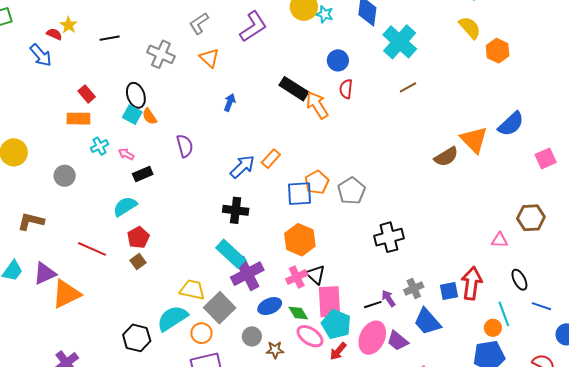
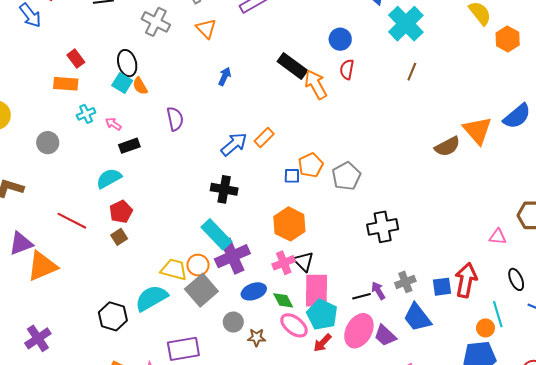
brown line: (408, 87) -> (412, 72), turned -42
blue square: (300, 194) -> (292, 176), size x0.6
orange circle: (201, 333) -> (198, 265), moved

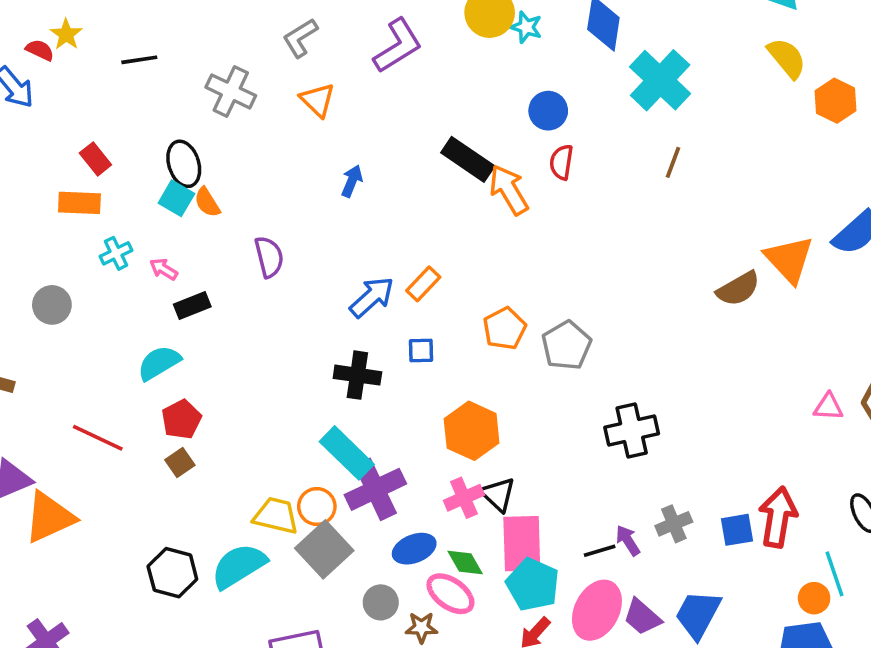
blue square: (292, 176) -> (421, 350), moved
pink triangle: (498, 237) -> (828, 407), moved
black hexagon: (113, 316) -> (172, 573), moved
blue trapezoid: (417, 317) -> (698, 614), moved, turned 68
pink ellipse: (294, 325) -> (450, 594), moved

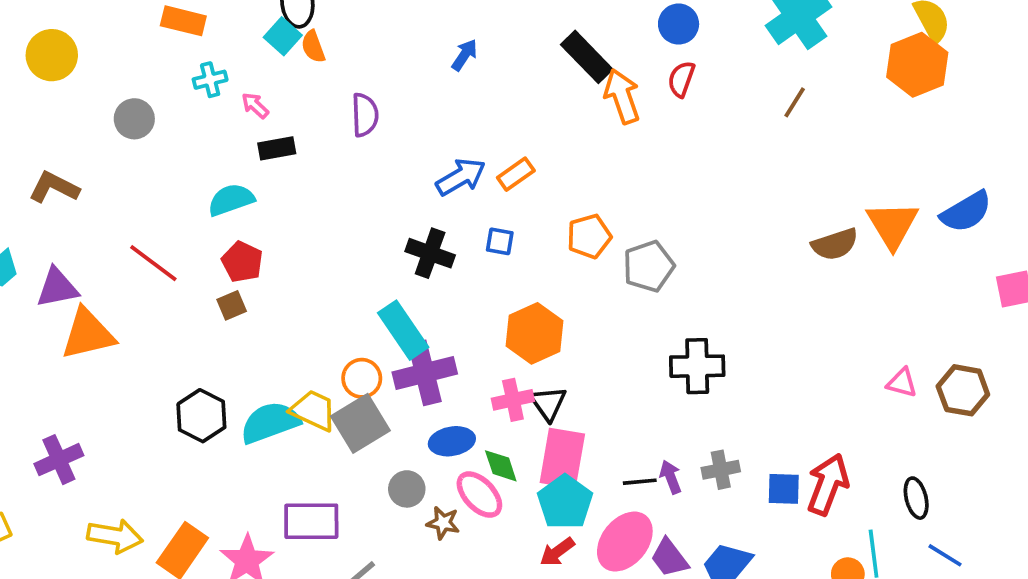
orange hexagon: (836, 101) -> (917, 65), moved, size x1.4
red pentagon: (181, 419) -> (242, 262), turned -30
yellow trapezoid: (276, 516) -> (313, 410), moved

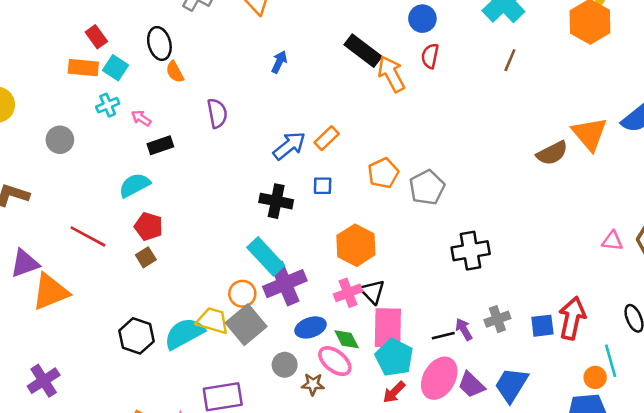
cyan square: (283, 36) -> (116, 68), moved

